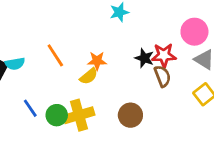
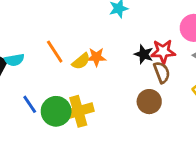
yellow semicircle: (89, 76) -> (81, 61), moved
green circle: (57, 115) -> (56, 111), size x1.4
brown circle: (130, 115) -> (149, 102), moved

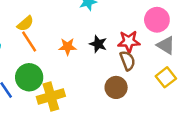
black star: (144, 54) -> (98, 44), moved
yellow semicircle: (81, 61) -> (25, 24), moved
green circle: (56, 111) -> (29, 77), moved

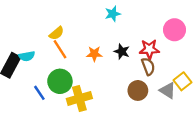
gray triangle: (166, 45) -> (168, 90), moved

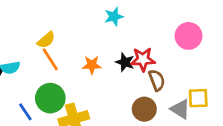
red star: (149, 49) -> (143, 59), moved
yellow square: (183, 81) -> (198, 98), turned 36

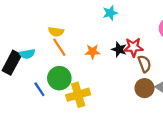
yellow semicircle: (46, 40) -> (56, 32), turned 48
brown circle: (144, 109) -> (144, 88), moved

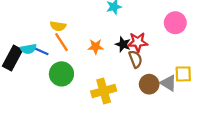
brown semicircle: (144, 64) -> (135, 59), moved
blue line: (39, 89) -> (41, 51), moved, turned -32
yellow cross: (78, 95) -> (104, 91), moved

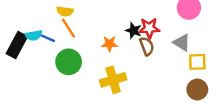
orange star: (96, 47) -> (109, 44), moved
gray triangle: (168, 83) -> (182, 43), moved
brown circle: (149, 84) -> (197, 90), moved

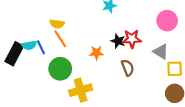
blue line: (47, 38) -> (41, 47), turned 40
brown semicircle: (147, 46) -> (128, 68), moved
yellow cross: (113, 80) -> (81, 90), moved

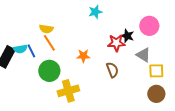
black star: (118, 41) -> (127, 36), moved

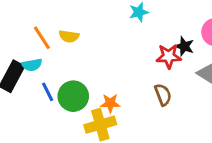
orange line: (49, 43) -> (42, 38), moved
blue line: (31, 51) -> (48, 92), moved
orange star: (83, 56) -> (110, 103), moved

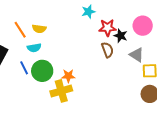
red star: (169, 56) -> (107, 28), moved
cyan semicircle: (32, 65) -> (34, 48), moved
brown semicircle: (163, 95) -> (107, 50), moved

